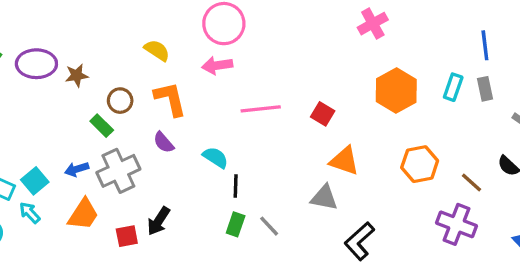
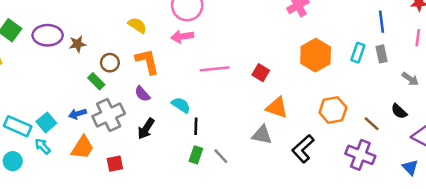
black arrow: (159, 221) -> (146, 129), moved
black L-shape: (359, 241) -> (303, 149), moved

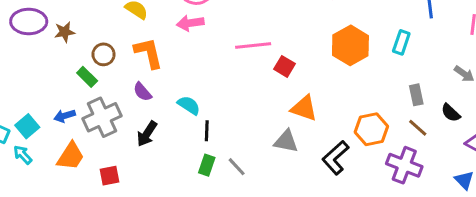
gray rectangle: (382, 54) -> (416, 95), moved
pink line: (215, 69) -> (253, 45), moved
orange hexagon: (333, 110) -> (371, 129), moved

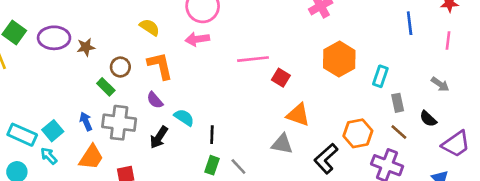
cyan rectangle: (401, 42) -> (380, 76), moved
cyan semicircle: (189, 105) -> (184, 117), moved
blue arrow: (65, 116) -> (86, 121), turned 84
gray cross: (102, 117) -> (119, 123), turned 32

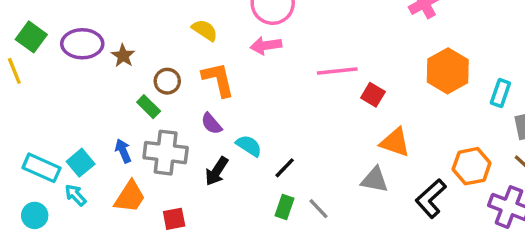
brown star: (86, 47) -> (123, 56), turned -30
black line: (212, 135) -> (285, 168), turned 42

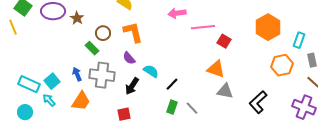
pink arrow: (266, 45) -> (177, 13), moved
orange triangle: (395, 142) -> (216, 69), moved
orange hexagon: (472, 166) -> (282, 65), moved
red square: (174, 219) -> (124, 114), moved

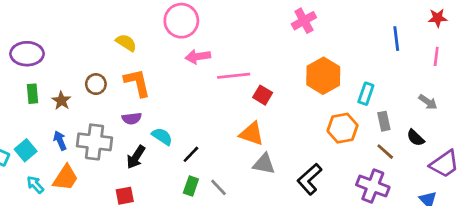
brown star: (77, 18) -> (61, 101), moved
green rectangle: (92, 48) -> (33, 94), moved, turned 40
purple semicircle: (129, 58) -> (132, 118), turned -56
cyan arrow: (49, 100) -> (35, 185), moved

